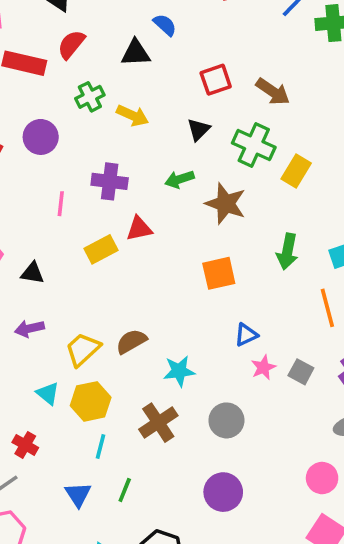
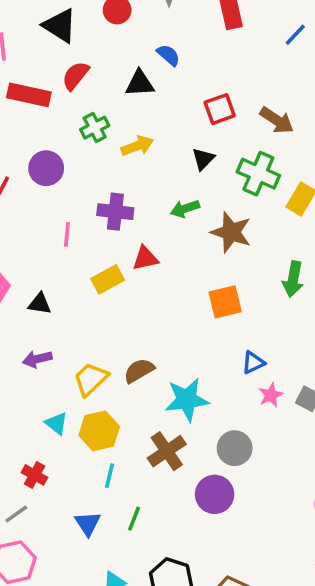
yellow arrow: (132, 116) -> (137, 146), turned -44
cyan star: (179, 371) -> (187, 400), size x1.4
purple circle: (223, 492) -> (215, 494), moved

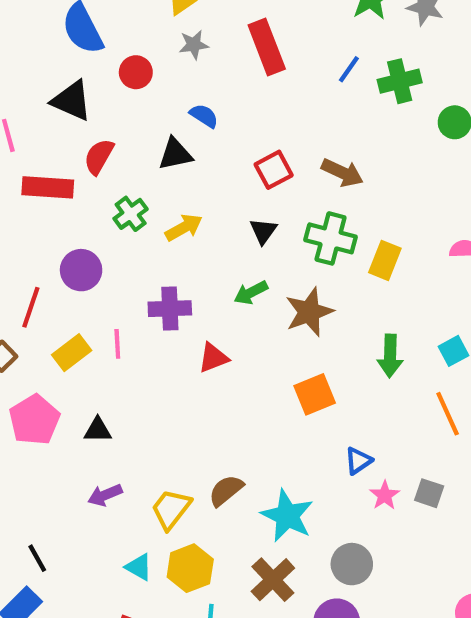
brown star: (231, 232) -> (309, 312), turned -30
yellow rectangle: (108, 279) -> (72, 353), moved
cyan star: (187, 400) -> (287, 516), turned -30

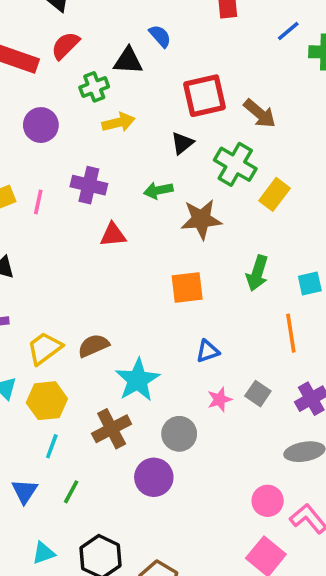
red square: (274, 170) -> (205, 96), size x1.4
green cross: (131, 214) -> (94, 87), moved
purple circle: (81, 270) -> (41, 125), moved
pink star: (385, 495) -> (219, 399), moved

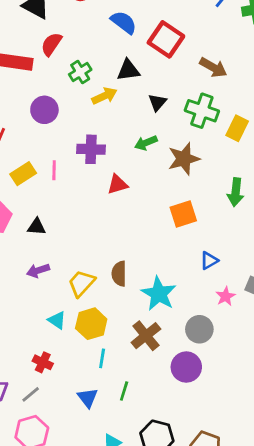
blue semicircle: (160, 36) -> (124, 22), size x1.4
black triangle: (128, 61) -> (128, 70), moved
red square: (205, 96) -> (166, 39), moved, turned -32
brown semicircle: (93, 346) -> (119, 274), turned -55

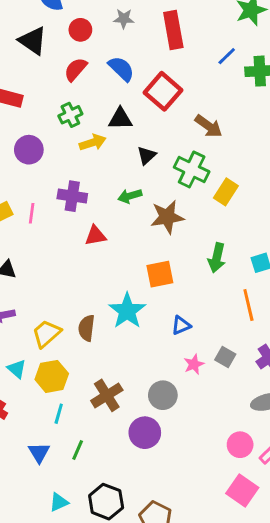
red semicircle: (51, 44) -> (76, 69), moved
cyan star: (159, 294) -> (127, 311), moved

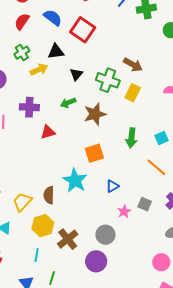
brown arrow: (208, 126) -> (133, 65), moved
orange line: (248, 305) -> (156, 167), turned -30
yellow hexagon: (52, 376) -> (43, 226), moved

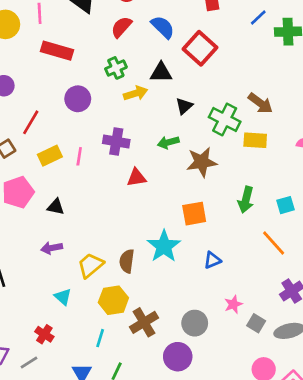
yellow rectangle: (133, 93) -> (255, 140), turned 60
gray square: (145, 204) -> (256, 323), moved
pink star: (124, 211) -> (233, 304), moved

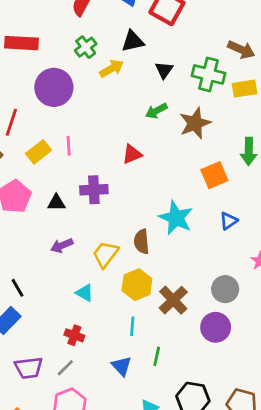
purple circle: (78, 99) -> (54, 87), size x1.4
purple cross: (116, 141) -> (94, 190), moved
orange square: (194, 214) -> (214, 175), moved

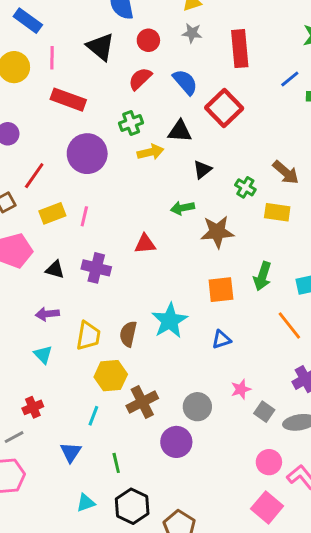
green cross: (208, 74) -> (245, 187), size x0.6
yellow trapezoid: (105, 254) -> (88, 336), turned 136
cyan triangle: (85, 293) -> (43, 354), moved
red cross: (74, 335) -> (33, 407), turned 30
green line: (157, 356) -> (116, 463), moved, turned -42

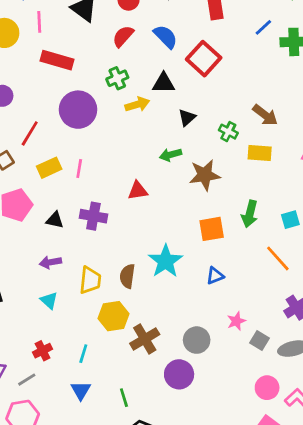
cyan line: (93, 416) -> (83, 354), moved

